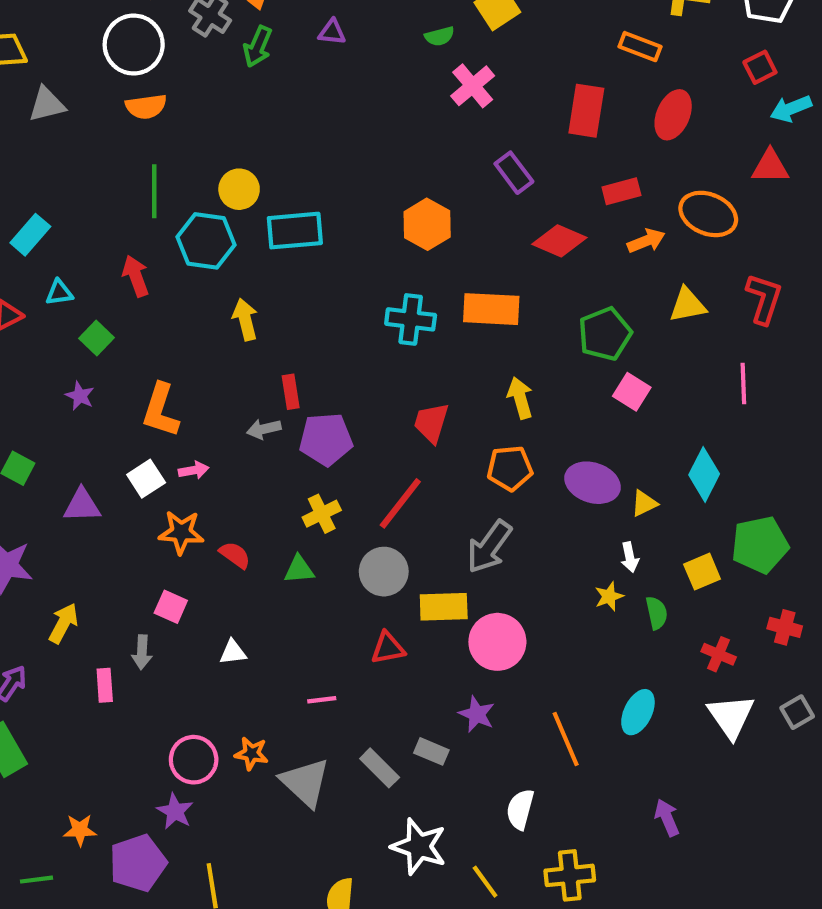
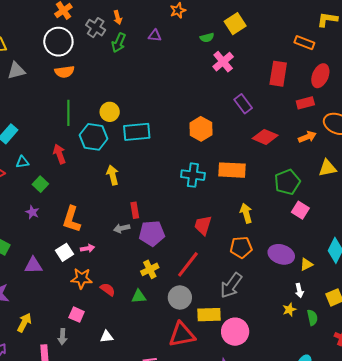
red rectangle: (621, 191) -> (305, 103), moved
red triangle: (388, 648) -> (182, 335), size x1.6

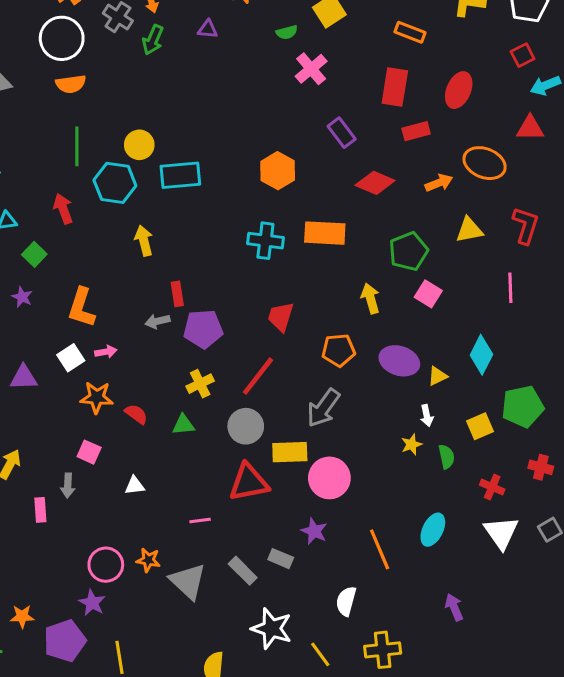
orange rectangle: (304, 43) -> (410, 32), moved
red rectangle: (305, 103) -> (416, 131), moved
yellow arrow: (246, 213) -> (370, 298), moved

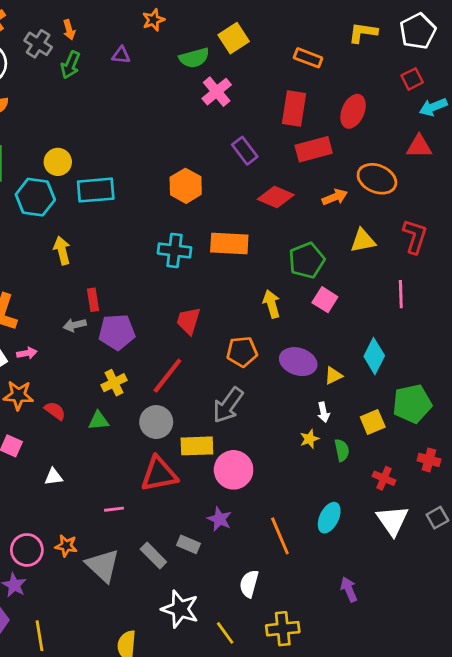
green semicircle: (287, 32) -> (194, 58), size x1.5
red rectangle: (416, 131) -> (314, 149), size x1.4

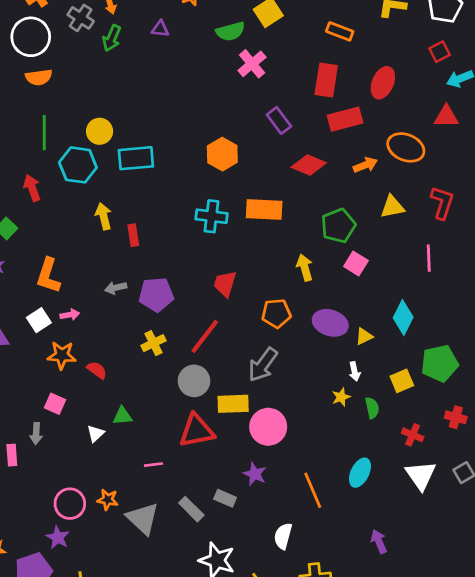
red rectangle: (93, 300) -> (133, 235), moved
green triangle: (99, 421) -> (122, 416), moved
white triangle: (54, 477) -> (95, 433), turned -36

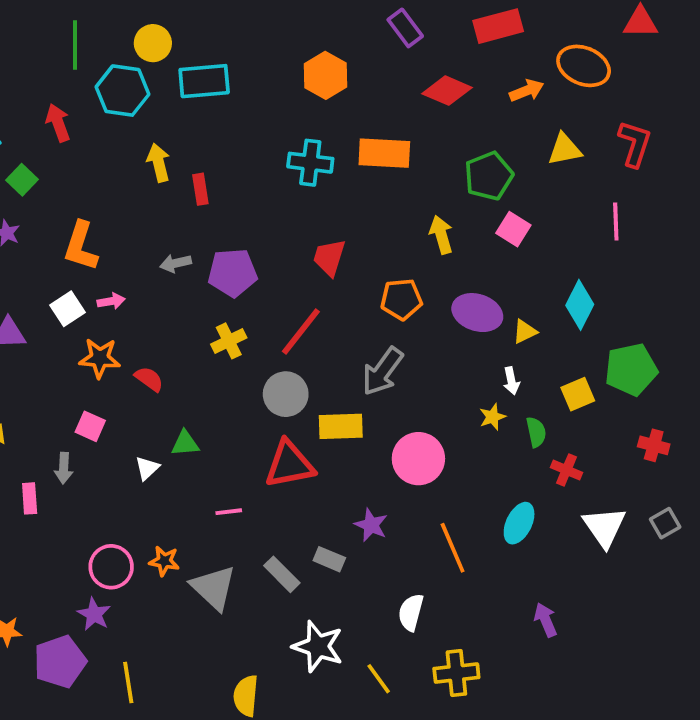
pink circle: (268, 427) -> (418, 459), moved
red cross: (413, 435) -> (566, 470), moved

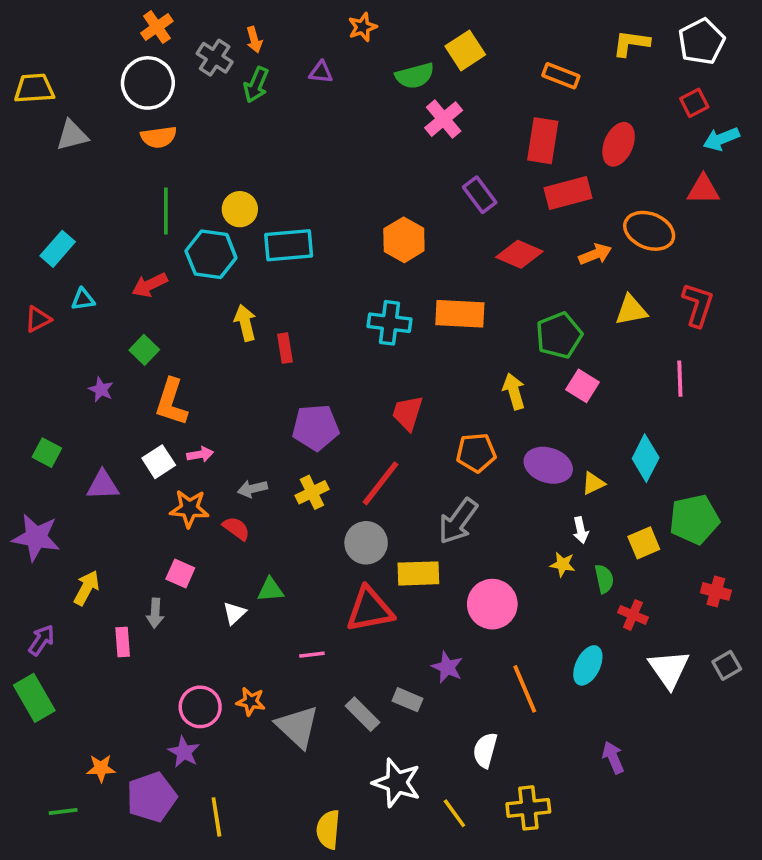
red arrow: (58, 123) -> (150, 285), turned -96
green square: (22, 180) -> (144, 350), moved
gray arrow: (176, 263) -> (252, 489), moved
yellow star: (492, 417) -> (563, 564), turned 30

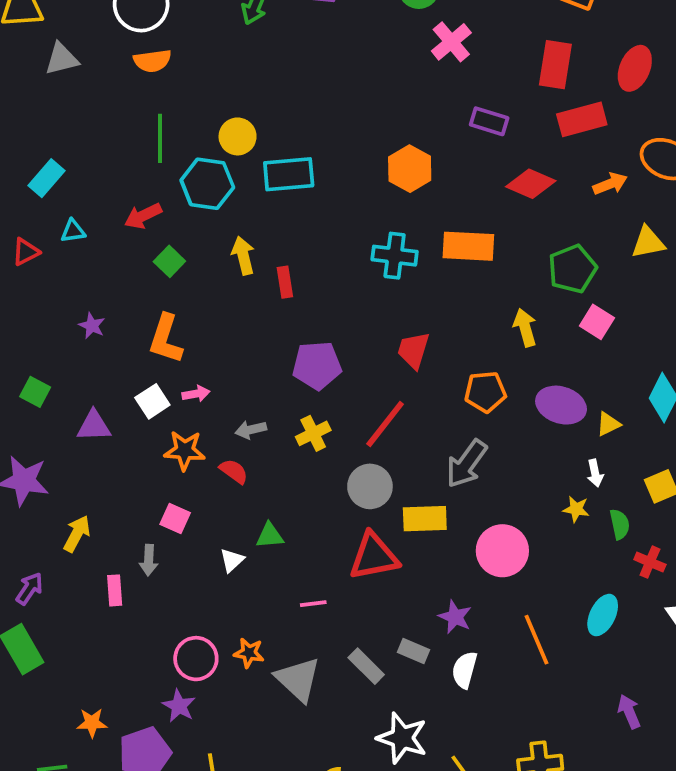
purple rectangle: (480, 195) -> (489, 121), turned -36
green square: (144, 350) -> (169, 261), moved
white semicircle: (485, 750) -> (465, 670), moved

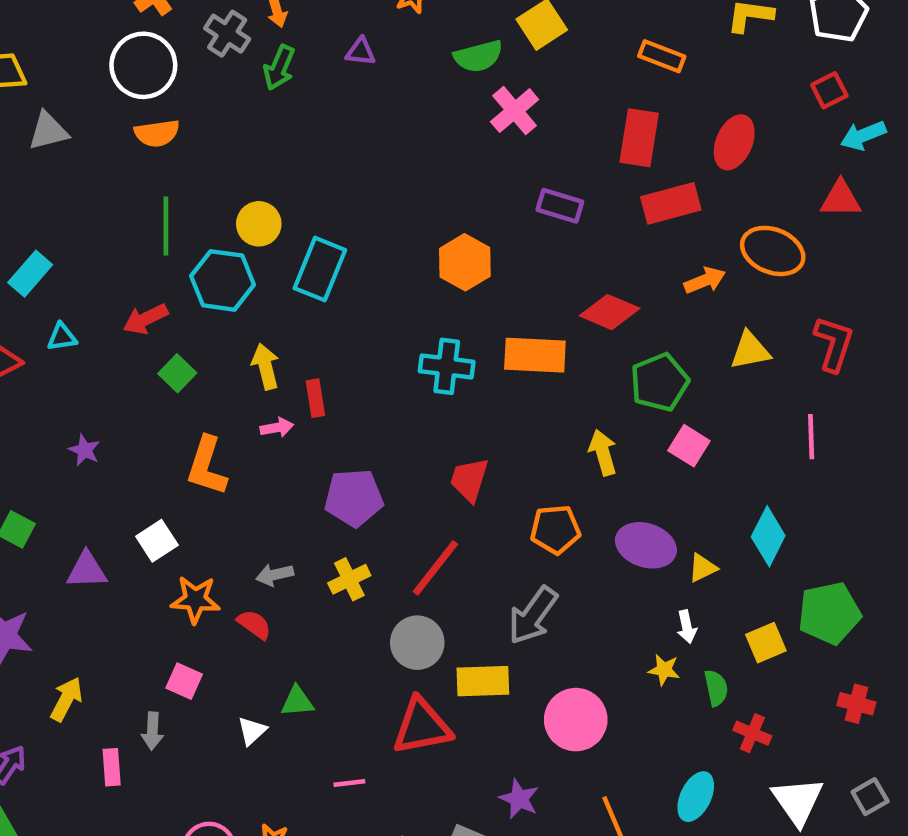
cyan rectangle: (289, 174) -> (320, 269), turned -63
red diamond: (531, 184) -> (610, 312), moved
orange L-shape: (166, 339) -> (207, 466), moved
pink arrow: (196, 394) -> (277, 428), moved

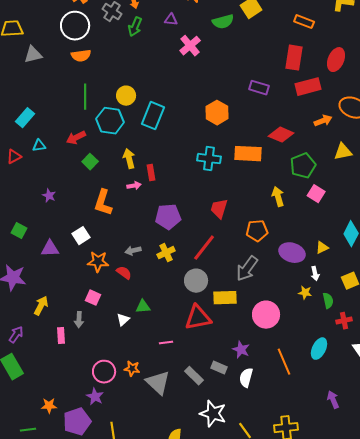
pink cross: (515, 111) -> (190, 46), moved
purple ellipse: (646, 545) -> (292, 253), moved
red cross: (752, 733) -> (344, 321), turned -35

